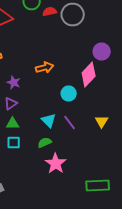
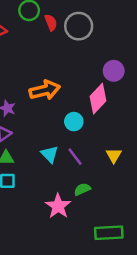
red semicircle: (50, 12) -> (51, 22), turned 80
orange arrow: (45, 68) -> (45, 90), size x1.4
green semicircle: (45, 142) -> (82, 189), moved

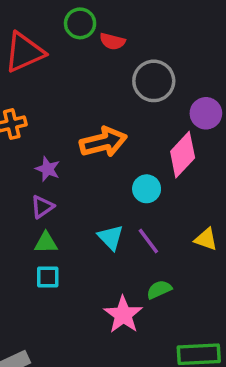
red semicircle: (51, 22) -> (112, 41), turned 126
gray circle: (79, 26) -> (154, 81), moved
yellow triangle: (114, 155) -> (206, 239), turned -42

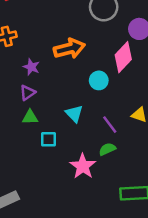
purple line: (148, 241) -> (110, 125), moved
cyan square: (48, 277) -> (48, 139), moved

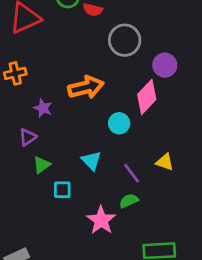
purple triangle: (28, 93) -> (28, 137), moved
green triangle: (30, 117) -> (42, 165), turned -35

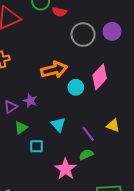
purple circle: (165, 65) -> (112, 31), moved
purple star: (43, 108) -> (30, 101), moved
cyan circle: (119, 123) -> (76, 87), moved

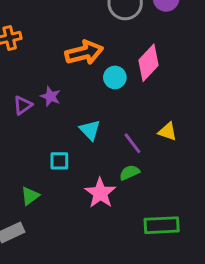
green triangle: (21, 128) -> (30, 196), moved

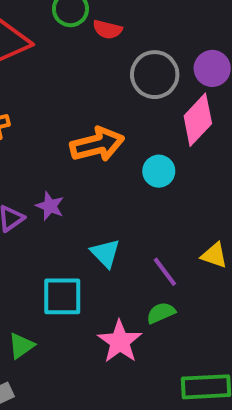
pink diamond: (149, 63) -> (198, 120), moved
cyan circle: (115, 77) -> (159, 171), moved
cyan square: (59, 161) -> (62, 296), size x1.5

